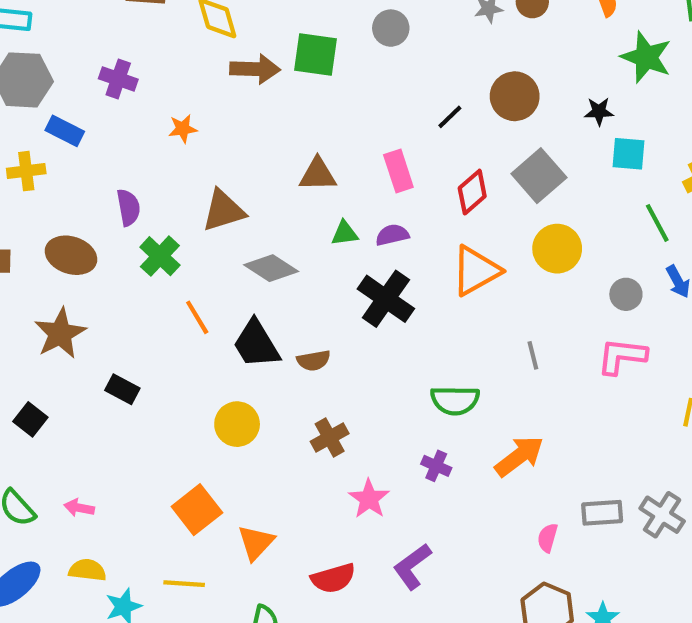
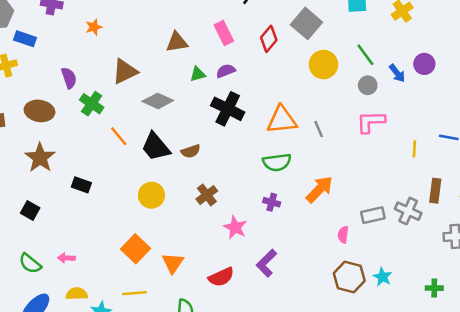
green line: (657, 223) -> (365, 55), moved
orange triangle: (476, 271) -> (282, 120), moved, turned 32

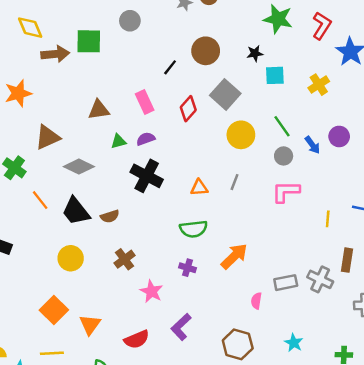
orange star: (94, 27) -> (18, 93), size x1.6
orange triangle: (282, 120) -> (199, 188), size x0.6
gray line: (319, 129) -> (235, 182), moved, turned 42
brown hexagon: (349, 277) -> (238, 344), moved

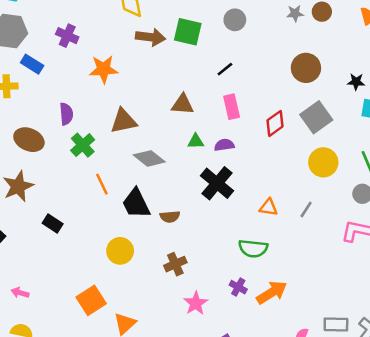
black line: (170, 67) -> (225, 69), moved
orange arrow: (234, 256) -> (272, 292), moved

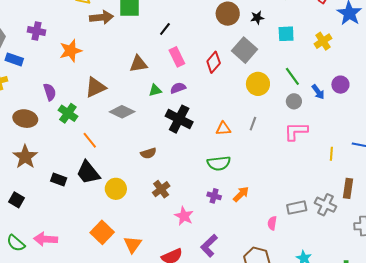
black star: (356, 82) -> (257, 18), moved
black trapezoid: (136, 204) -> (88, 173), moved
orange arrow: (272, 292) -> (241, 194), size x0.7
pink arrow: (20, 293) -> (46, 239), size x1.6

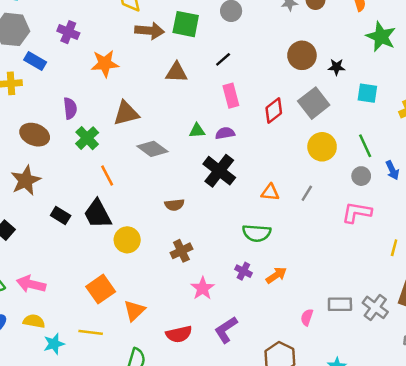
brown triangle: (138, 64) -> (176, 72), moved

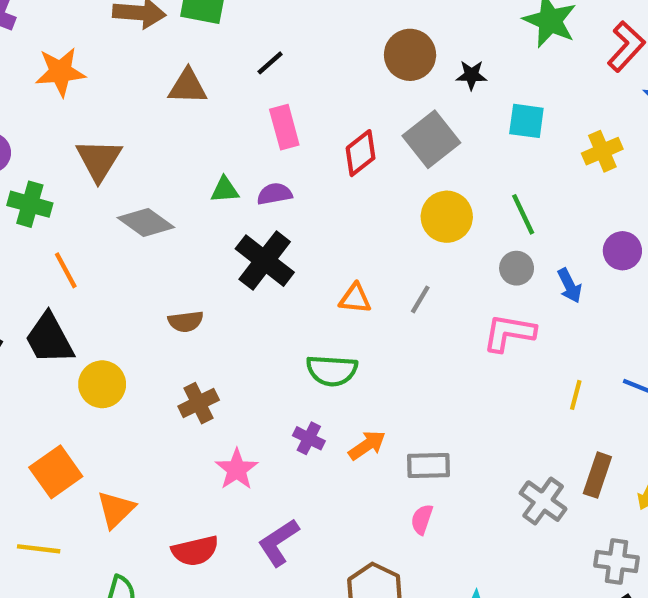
brown triangle: (126, 113) -> (99, 160), turned -44
green cross: (87, 138) -> (30, 204), turned -30
blue arrow: (392, 170) -> (570, 286), moved
gray rectangle: (340, 304) -> (428, 466), moved

